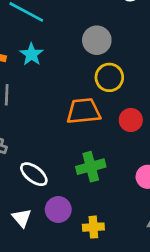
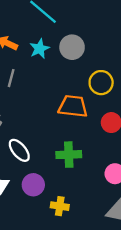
gray circle: (97, 40) -> (72, 47), moved

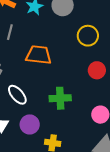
orange trapezoid: (73, 106) -> (39, 55), moved

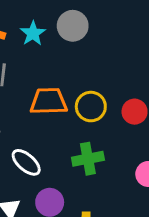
yellow circle: (88, 36) -> (91, 107), moved

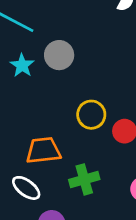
orange trapezoid: (49, 101) -> (43, 150), moved
yellow circle: (91, 107) -> (91, 115), moved

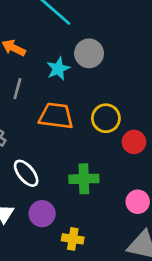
cyan star: (22, 65) -> (58, 69), moved
orange trapezoid: (43, 150) -> (56, 116), moved

